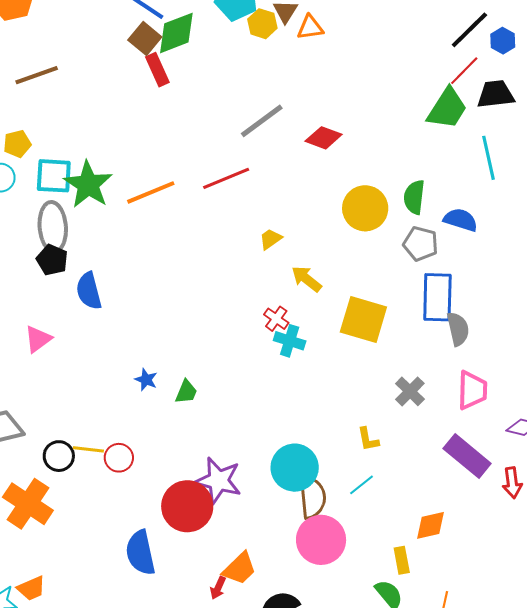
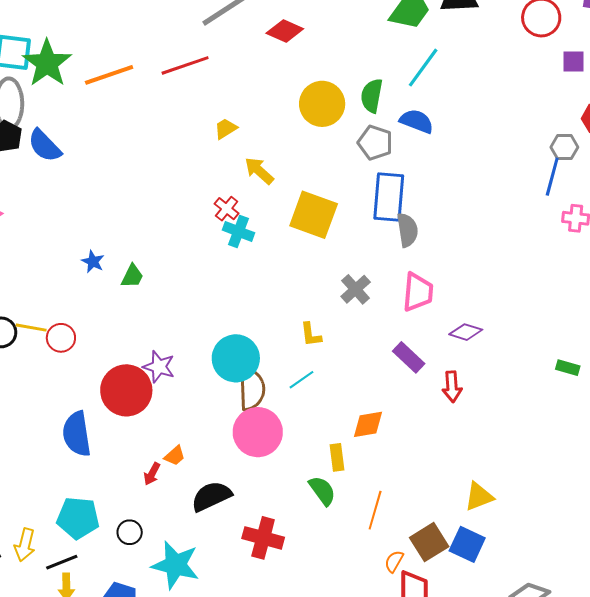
cyan line: (489, 158) -> (423, 68), moved, turned 45
blue semicircle: (89, 291) -> (45, 146), moved, turned -33
purple rectangle: (467, 456) -> (409, 357), size x0.7
purple star: (218, 481) -> (159, 367), size x0.7
orange trapezoid: (240, 569) -> (175, 456), size x0.6

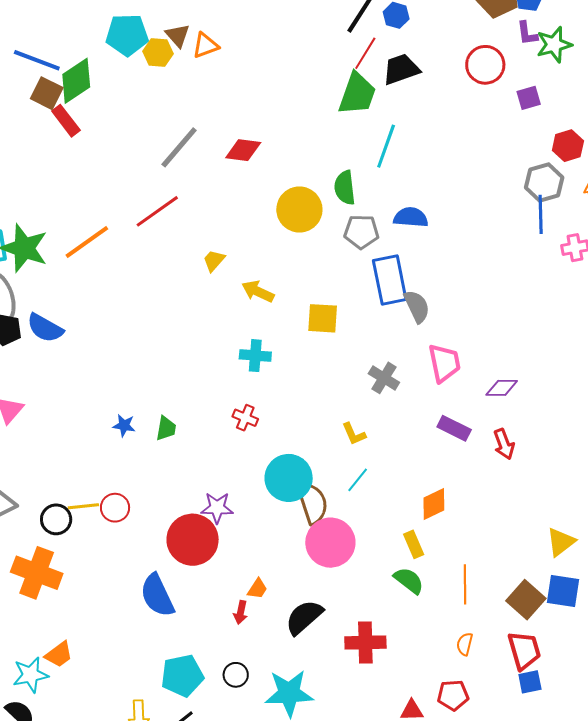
blue semicircle: (417, 121) -> (411, 217), moved
gray hexagon: (564, 147) -> (544, 182), size x1.4
red cross: (227, 209) -> (245, 418), moved
yellow square: (314, 215) -> (323, 318), size x0.7
orange semicircle: (394, 561) -> (465, 644), moved

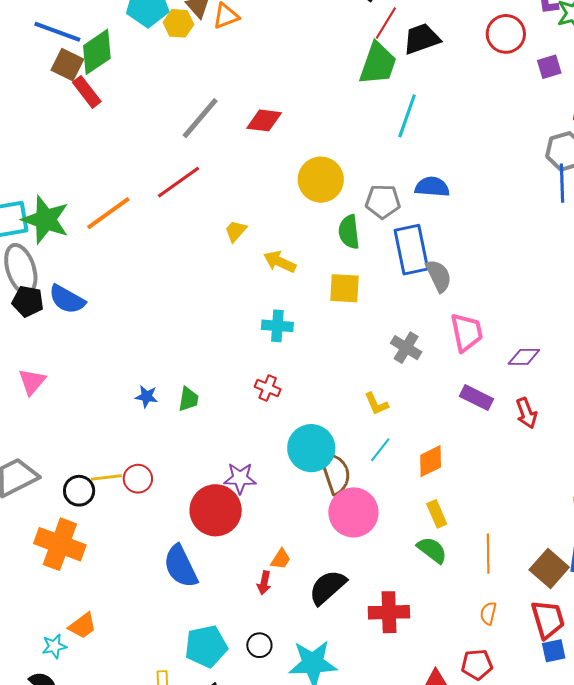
green semicircle: (345, 188) -> (349, 232), moved
orange diamond: (434, 504) -> (431, 461), moved
cyan star: (31, 675) -> (54, 646), size x0.7

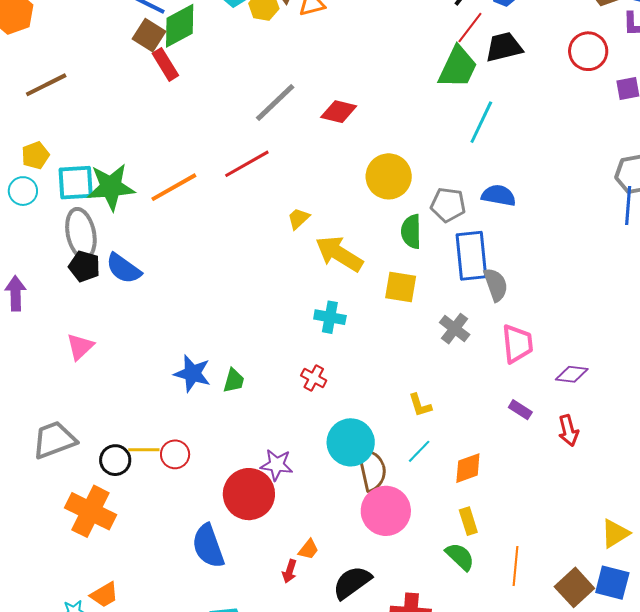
green star: (46, 220) -> (111, 187), turned -30
yellow arrow: (280, 262) -> (339, 254), size x1.5
gray cross: (406, 348) -> (455, 329), moved
blue star: (147, 396) -> (192, 374), size x1.6
purple rectangle: (477, 398) -> (520, 410), size x0.7

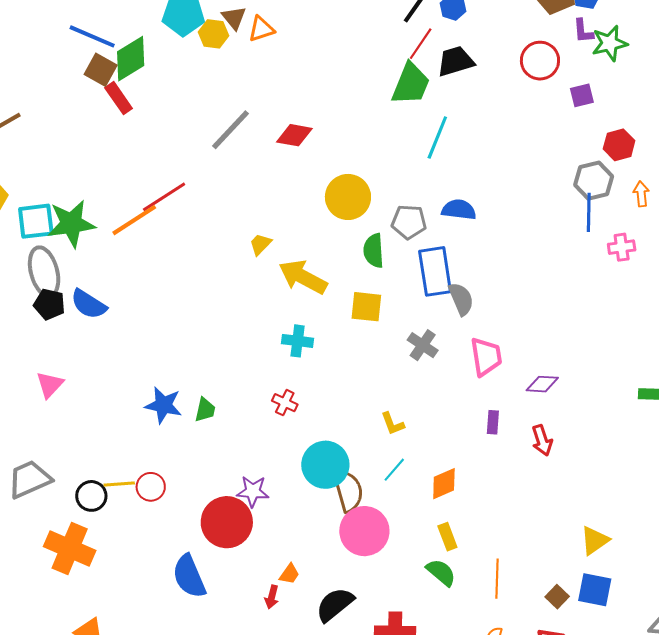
red line: (247, 164) -> (164, 197), moved
purple rectangle: (520, 410) -> (493, 422), turned 65
brown square: (574, 587) -> (557, 597), size x0.6

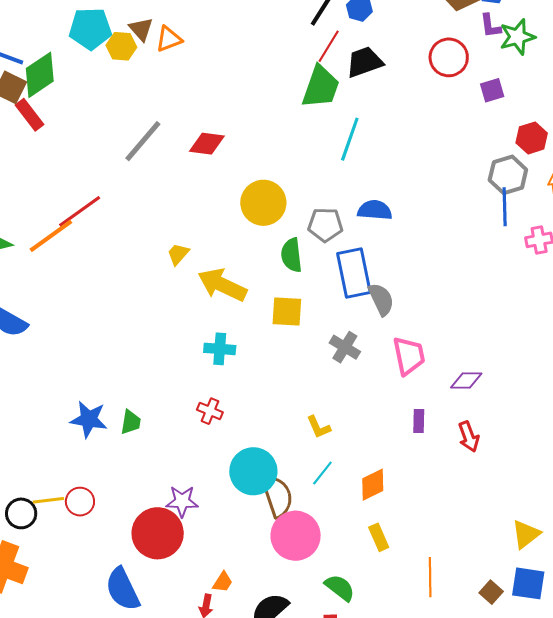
green semicircle: (441, 572) -> (340, 588), moved

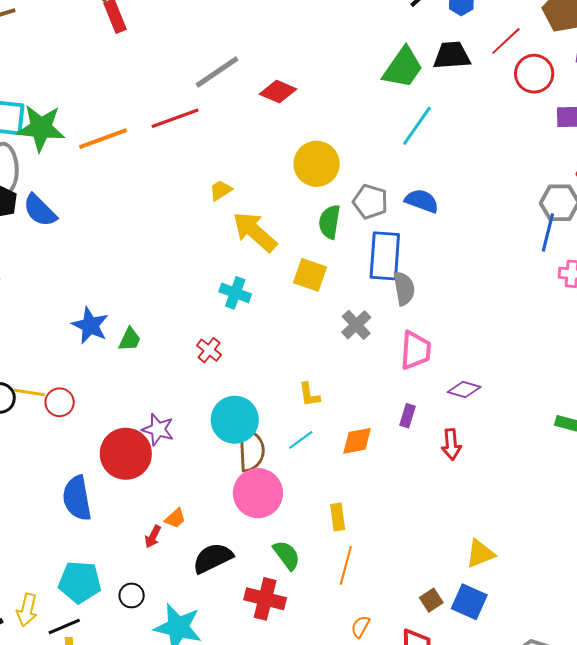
red line: (329, 46) -> (506, 41), moved
red line: (80, 211) -> (175, 118), moved
orange diamond: (373, 485) -> (357, 441), moved
orange line: (430, 577) -> (346, 565), moved

